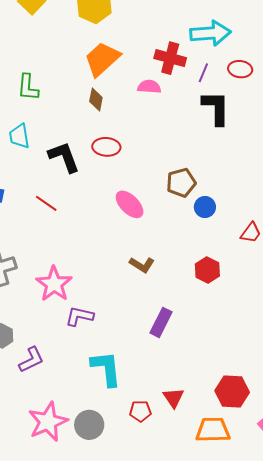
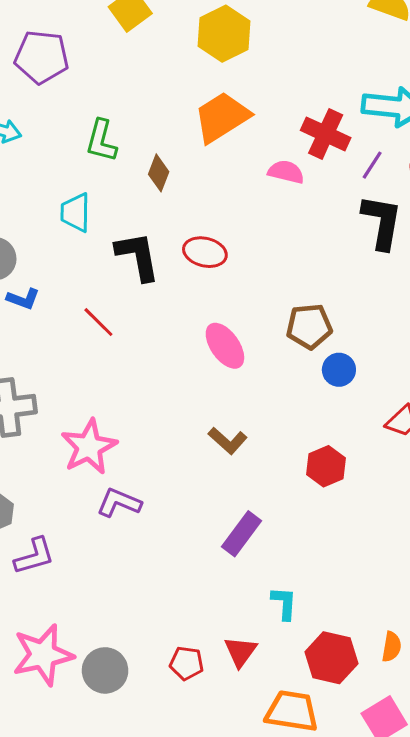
brown diamond: (96, 100) -> (159, 173), moved
cyan L-shape: (106, 368) -> (284, 603), moved, size x0.6

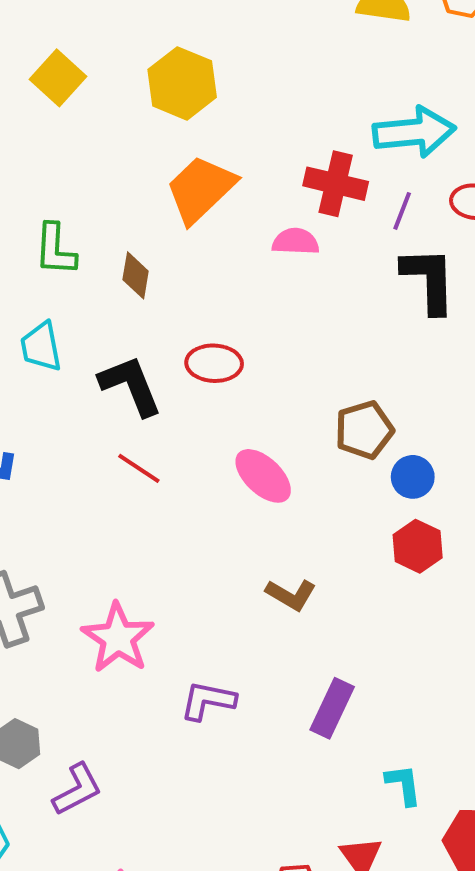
red line: (98, 322) -> (139, 468), moved
red hexagon: (326, 466) -> (418, 546), moved
purple L-shape: (119, 503) -> (208, 701), moved

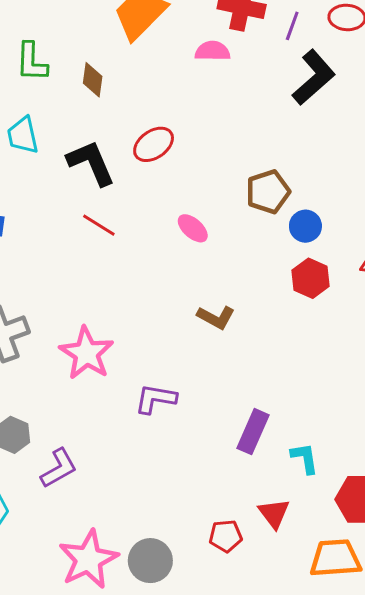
black L-shape: (429, 280) -> (314, 77), turned 52
red ellipse: (214, 363) -> (154, 144), turned -36
pink ellipse: (263, 476) -> (193, 228), size x0.7
purple rectangle: (332, 708) -> (253, 432), moved

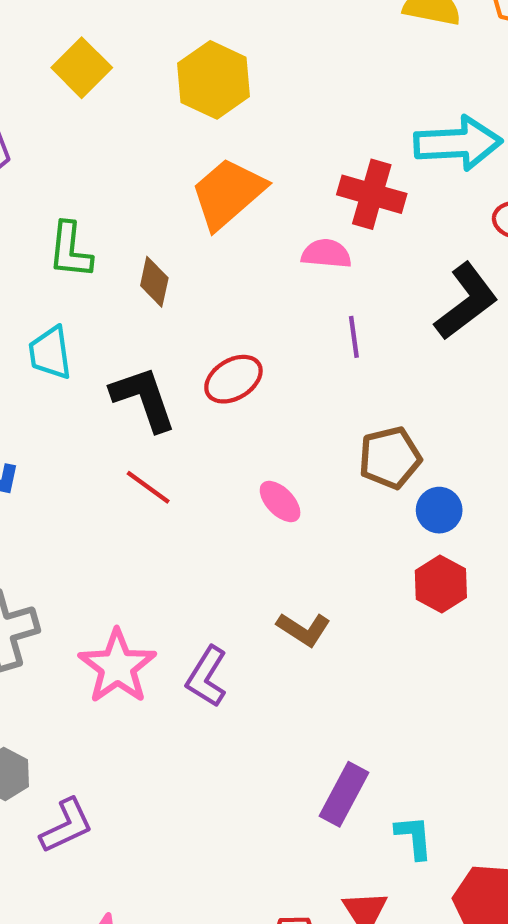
purple line: (292, 26) -> (354, 337), moved, turned -32
purple L-shape: (156, 399) -> (207, 677), moved, turned -72

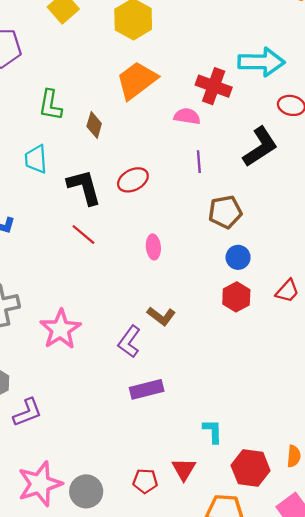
brown pentagon: (390, 458) -> (225, 212), moved
pink ellipse: (280, 502) -> (153, 247), turned 35
purple L-shape: (207, 677) -> (129, 342), moved
purple rectangle: (344, 794) -> (147, 389), moved, turned 44

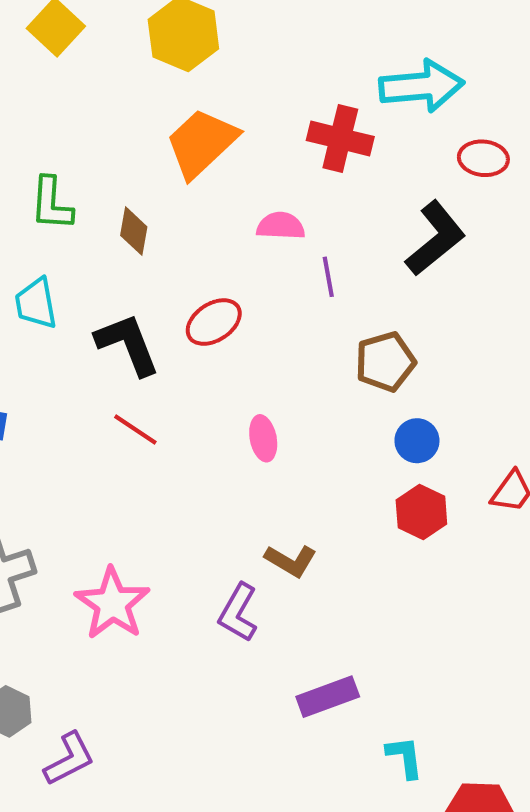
pink semicircle: (187, 116) -> (281, 226), moved
purple rectangle: (147, 389) -> (328, 697), moved

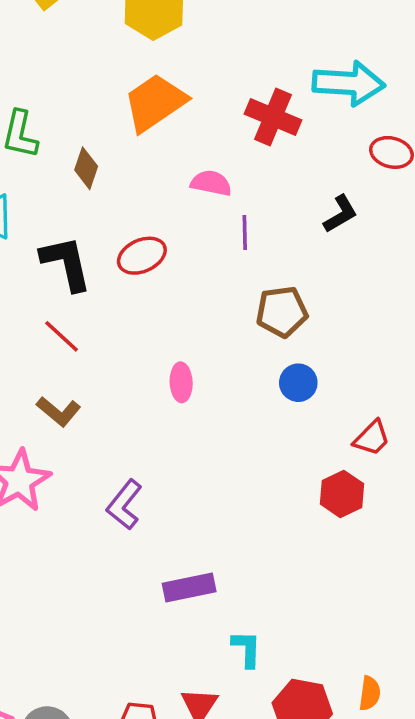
black L-shape: (435, 238) -> (340, 214), size x0.6
pink ellipse: (263, 438) -> (181, 382), moved
red hexagon: (421, 512) -> (342, 494), moved
brown L-shape: (291, 561) -> (59, 411), moved

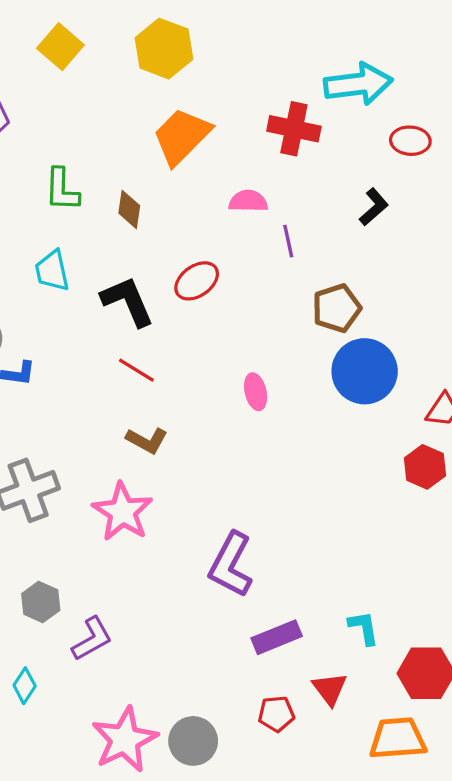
blue circle: (298, 383) -> (365, 371), size x1.8
purple L-shape: (124, 505) -> (231, 565), moved, size x1.4
purple rectangle: (189, 588) -> (277, 637), moved

